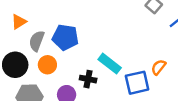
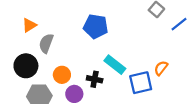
blue pentagon: (65, 37) -> (96, 26), moved
orange circle: (47, 65) -> (62, 75), moved

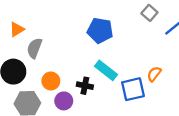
blue pentagon: (96, 26) -> (100, 31), moved

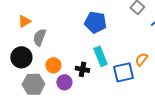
cyan rectangle: (106, 70) -> (100, 56), turned 30

